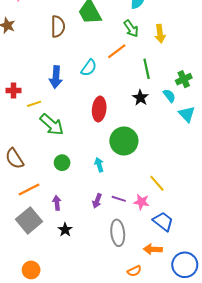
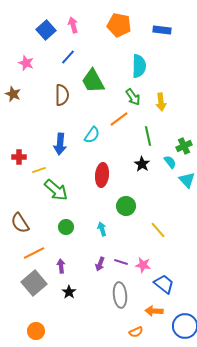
green circle: (124, 141) -> (126, 206), size x0.7
yellow line: (157, 183) -> (158, 230), moved

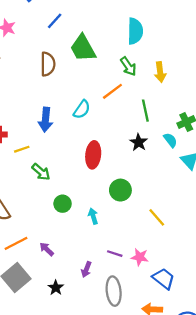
green arrow: (56, 190) -> (41, 172), size x0.7
green circle: (66, 227) -> (63, 204), moved
purple arrow: (100, 264) -> (86, 270), moved
purple arrow: (61, 266) -> (47, 249), moved, turned -40

